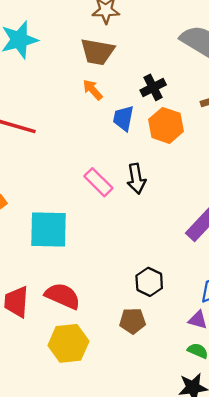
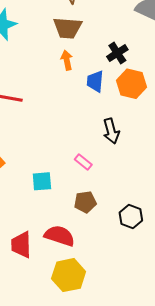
orange arrow: (93, 90) -> (67, 60), turned 36
pink rectangle: (98, 182) -> (83, 162), moved, size x0.7
cyan square: (49, 230) -> (42, 181), size x0.6
brown pentagon: (133, 321) -> (85, 202), moved

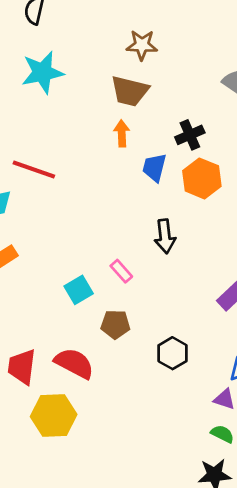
cyan square: (42, 181) -> (79, 290), moved, turned -35
yellow hexagon: (69, 275) -> (54, 416), moved

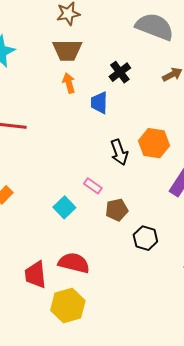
orange hexagon: (202, 178) -> (154, 143), moved
brown pentagon: (115, 324) -> (117, 210), moved

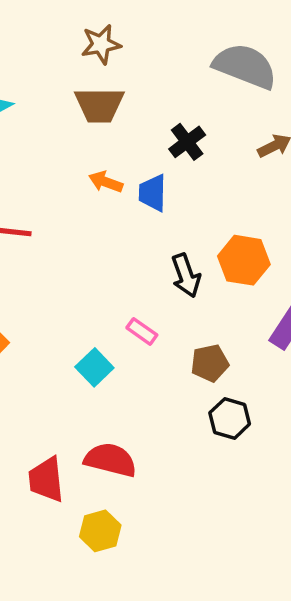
orange arrow: (69, 83) -> (106, 182), moved, turned -54
brown pentagon: (117, 210) -> (210, 363), moved
yellow hexagon: (68, 305) -> (100, 531), size x0.7

